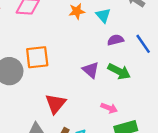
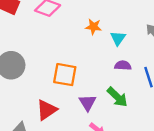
orange square: (37, 57) -> (65, 75), moved
purple triangle: (91, 70) -> (88, 103), moved

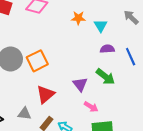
orange square: (65, 75) -> (37, 61), moved, turned -30

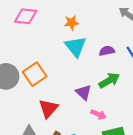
cyan triangle: (101, 26) -> (76, 47), moved, size x1.5
green arrow: (105, 77) -> (109, 80), turned -60

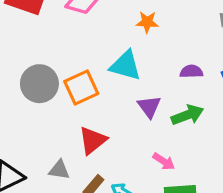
cyan triangle: (76, 47) -> (125, 66), moved, turned -45
purple triangle: (84, 92) -> (149, 107), moved

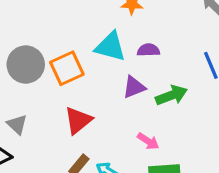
purple semicircle: (191, 72) -> (148, 50), moved
purple triangle: (149, 107) -> (134, 87), turned 45
gray triangle: (59, 170) -> (17, 124), moved, turned 35

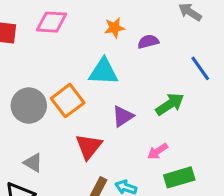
purple semicircle: (148, 50) -> (148, 42), moved
purple triangle: (134, 87) -> (123, 116), moved
pink arrow: (148, 141) -> (158, 151), turned 125

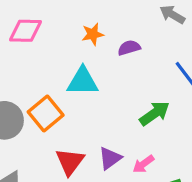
purple triangle: (123, 116) -> (110, 158), moved

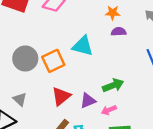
orange star: (93, 34) -> (113, 13), moved
green arrow: (155, 113) -> (113, 85), moved

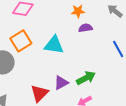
orange square: (53, 61) -> (21, 41), moved
purple triangle: (88, 101) -> (61, 83), moved

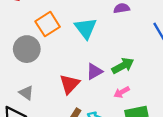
cyan triangle: (54, 45) -> (86, 28), turned 45

